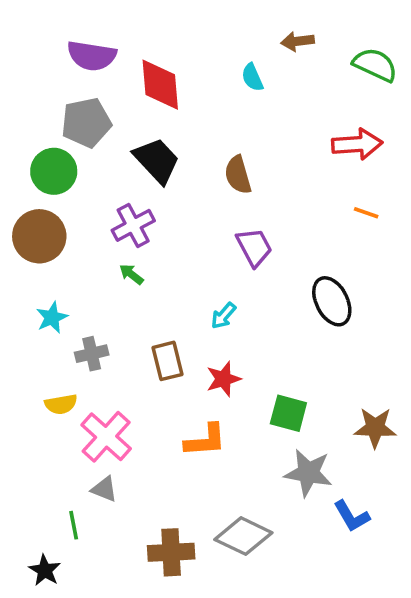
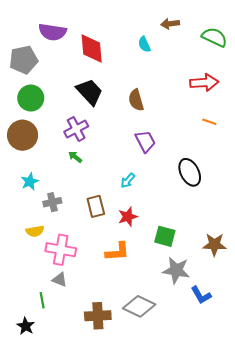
gray pentagon: (86, 123) -> (24, 60), moved
pink cross: (106, 437) -> (61, 250), turned -32

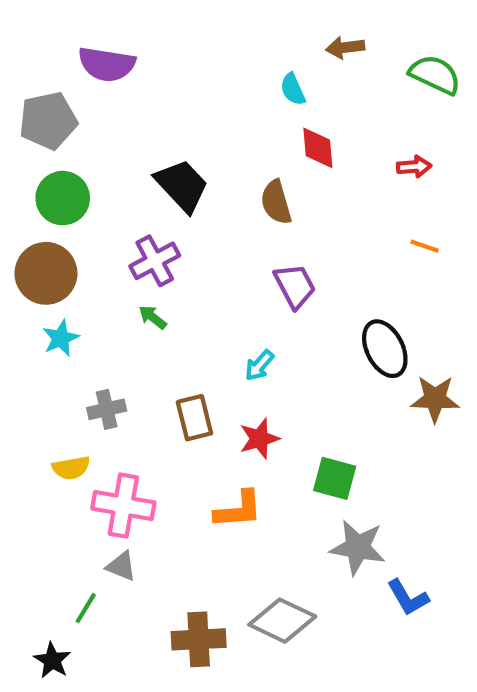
red diamond: (92, 48) -> (318, 148), moved, size x0.7
red arrow: (204, 83) -> (414, 167), size x0.6
cyan star: (30, 182) -> (61, 338), moved
brown star: (214, 245) -> (435, 399), moved
green line: (42, 300) -> (86, 608), turned 42

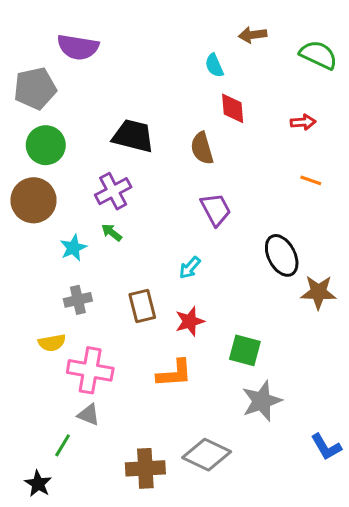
black trapezoid: (182, 186) -> (133, 136), turned -33
cyan star: (61, 338) -> (73, 248), moved
gray star: (358, 547) -> (262, 401), turned -30
blue L-shape: (408, 598) -> (326, 447), moved

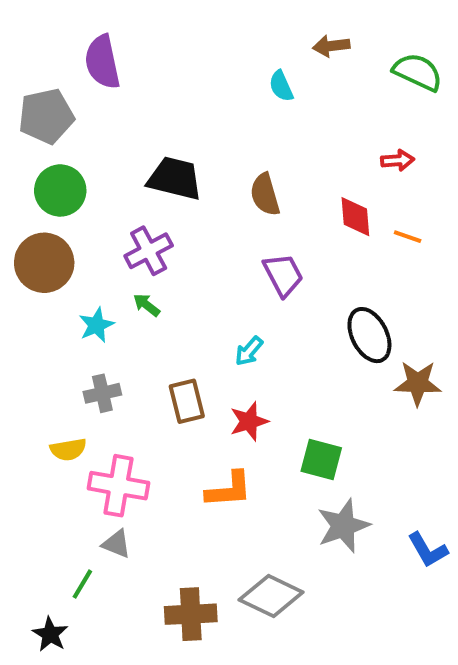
purple semicircle: (78, 47) -> (102, 62), turned 69
red diamond: (233, 108) -> (355, 217), moved
blue L-shape: (326, 447) -> (428, 550), moved

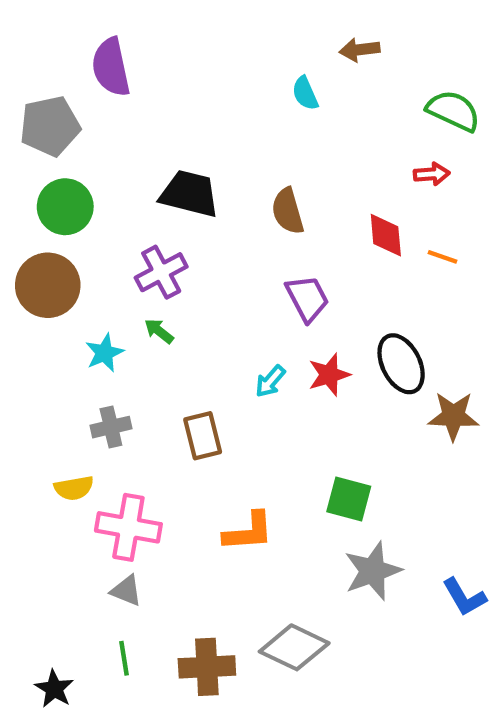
green semicircle: (418, 72) -> (453, 111), moved
red star: (249, 421) -> (329, 375), moved
green line: (82, 584) -> (124, 658), moved, turned -40

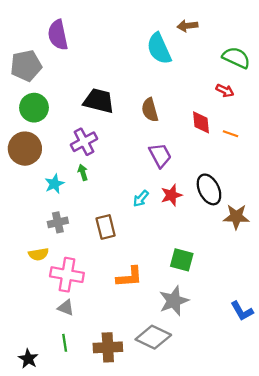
cyan semicircle: (305, 93) -> (159, 49), size x1.8
red arrow: (432, 174) -> (225, 91), turned 30
green arrow: (159, 331) -> (83, 172), turned 35
gray star: (373, 571) -> (174, 301), moved

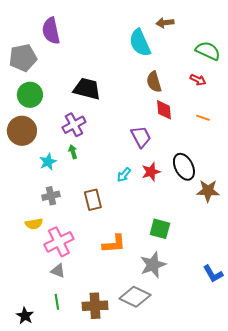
brown semicircle: (150, 110) -> (154, 82), moved
red diamond: (201, 122) -> (164, 110), moved
pink cross: (67, 275) -> (59, 242), turned -36

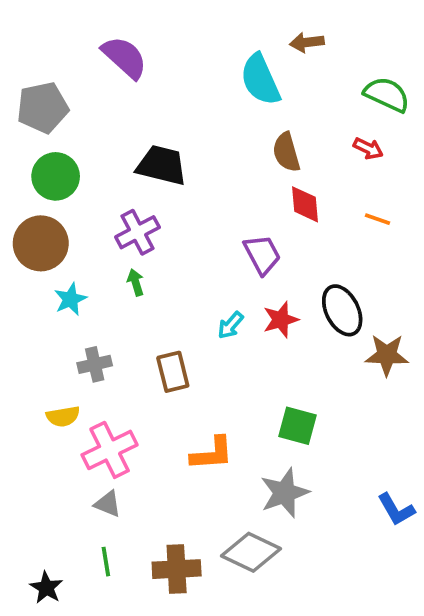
purple semicircle: (51, 31) -> (124, 57), moved, turned 144
cyan star: (48, 162) -> (70, 299), moved

